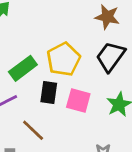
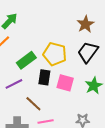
brown star: (107, 17) -> (85, 24), turned 30
yellow pentagon: (63, 59) -> (55, 54), turned -30

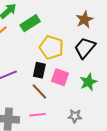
green rectangle: (26, 60) -> (30, 23), moved
brown line: (33, 104) -> (39, 91), moved

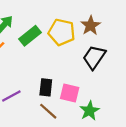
yellow pentagon: (51, 47) -> (62, 32), moved
green star: (88, 82) -> (89, 111), moved

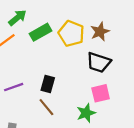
black trapezoid: (94, 57) -> (99, 62), turned -115
pink square: (70, 93) -> (101, 93), moved, turned -36

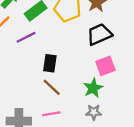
black trapezoid: (99, 62) -> (99, 34), turned 145
purple line: (14, 87) -> (26, 37), moved

